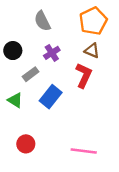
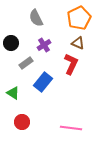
green triangle: (15, 100) -> (13, 93), moved

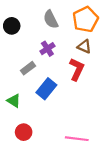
gray semicircle: (36, 18) -> (51, 19), moved
black circle: (11, 43) -> (12, 26), moved

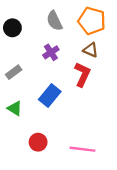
orange pentagon: (85, 19) -> (92, 21), turned -30
gray rectangle: (28, 68) -> (14, 72), moved
red circle: (24, 132) -> (38, 142), moved

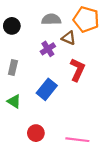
gray semicircle: (54, 21) -> (51, 19), turned 114
brown triangle: (91, 50) -> (69, 38), moved
gray rectangle: (14, 72) -> (13, 67), turned -40

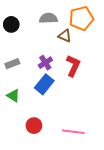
orange pentagon: (86, 19) -> (81, 18), turned -30
purple cross: (48, 49) -> (45, 63), moved
gray rectangle: (13, 67) -> (12, 64), turned 56

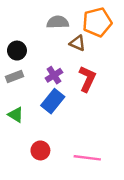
black circle: (11, 24) -> (17, 51), moved

